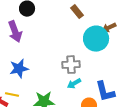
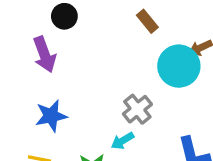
gray cross: (71, 65) -> (137, 109), turned -36
cyan arrow: (74, 84) -> (122, 141), moved

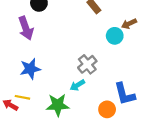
cyan circle: (179, 66) -> (115, 36), size x0.6

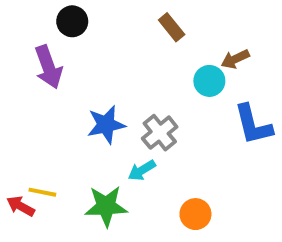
blue star: (30, 69) -> (106, 125), moved
blue L-shape: (125, 94) -> (253, 125), moved

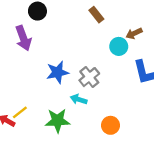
cyan arrow: (142, 170) -> (79, 99), turned 49
yellow line: (42, 192) -> (20, 112), turned -49

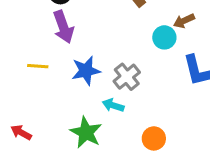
purple arrow: (23, 38) -> (63, 27), moved
yellow line: (20, 112) -> (38, 66), moved, turned 42
green star: (57, 121) -> (86, 132), turned 30

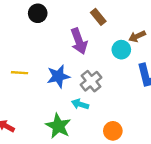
purple arrow: (63, 27) -> (79, 41), moved

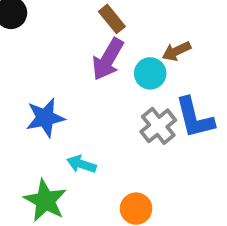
purple arrow: (79, 41) -> (108, 59), moved, turned 50
gray cross: (91, 81) -> (158, 126), moved

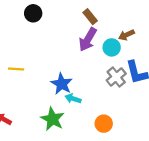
blue star: (45, 118) -> (62, 84), moved, turned -30

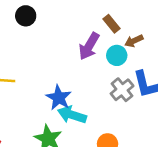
brown rectangle: (90, 17) -> (111, 24), moved
cyan arrow: (73, 99) -> (72, 115), size x1.5

